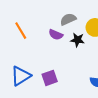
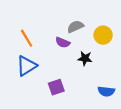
black star: (77, 40) -> (85, 58), moved
blue triangle: (21, 76) -> (27, 66), moved

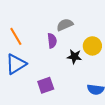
yellow circle: (103, 35) -> (92, 46), moved
purple semicircle: (63, 42) -> (52, 41), turned -120

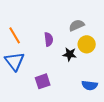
gray semicircle: (65, 25) -> (77, 25), moved
blue triangle: (16, 64) -> (15, 61), turned -35

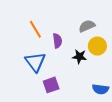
orange line: (15, 35) -> (35, 29), moved
blue triangle: (15, 61) -> (35, 62), moved

